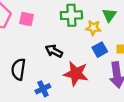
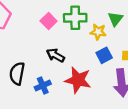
pink square: (26, 19) -> (49, 21), moved, turned 32
blue cross: (43, 89) -> (43, 86), moved

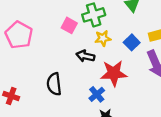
yellow star: (98, 32) -> (103, 38), moved
blue cross: (43, 86) -> (97, 94), moved

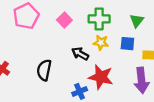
pink square: (69, 25) -> (64, 20), moved
blue square: (132, 42) -> (127, 44), moved, turned 32

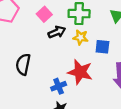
blue square: (127, 44) -> (102, 47), moved
black arrow: (80, 54) -> (57, 32), moved, turned 126

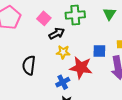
yellow star: (81, 37) -> (63, 52), moved
blue square: (102, 47) -> (99, 51), moved

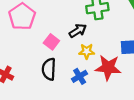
pink square: (44, 18) -> (51, 42), moved
blue cross: (63, 82) -> (80, 76), moved

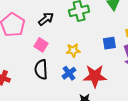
black arrow: (78, 31) -> (46, 19), moved
red star: (108, 68) -> (95, 76), moved

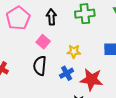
black arrow: (46, 19) -> (51, 17), turned -63

